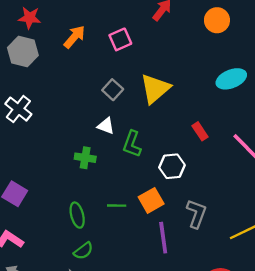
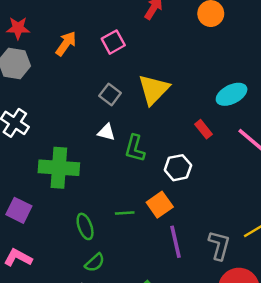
cyan ellipse: (231, 79) -> (232, 94), moved
green cross: (85, 158) -> (59, 168), moved, size x1.8
gray L-shape: (196, 214) -> (219, 245), moved

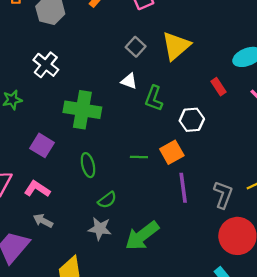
green ellipse: (85, 226) -> (88, 165), moved

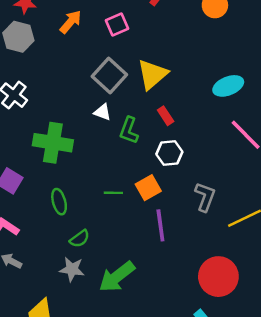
gray square: (136, 47) -> (109, 75), size x1.6
red rectangle: (219, 87) -> (166, 116), moved
gray L-shape: (223, 195) -> (205, 197), moved

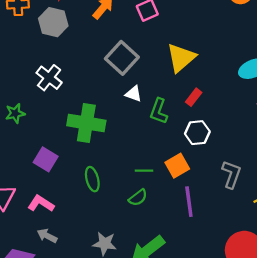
gray square: (109, 75) -> (122, 58), moved
red rectangle: (166, 116) -> (194, 97), turned 72
green semicircle: (80, 239) -> (138, 198), moved

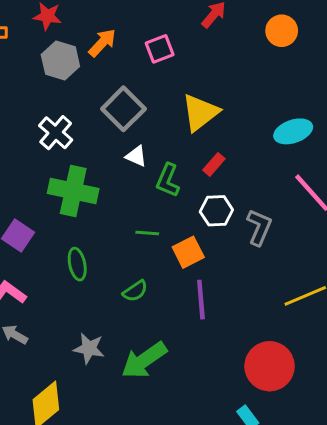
gray hexagon: (53, 22) -> (60, 61), moved
white cross: (49, 78) -> (56, 133), moved
green line: (144, 171) -> (147, 233), moved
gray L-shape: (231, 174) -> (259, 227), moved

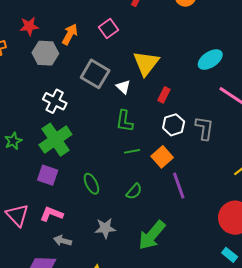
white triangle: (136, 156) -> (123, 87), moved, turned 35
green L-shape: (168, 180) -> (124, 121), moved
green cross: (73, 191) -> (55, 140), moved, turned -32
gray star: (89, 348) -> (105, 228), moved

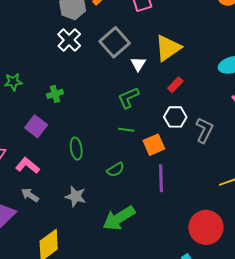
white cross: (55, 101) -> (69, 40), moved
green L-shape: (124, 121) -> (128, 98), turned 40
green cross: (55, 140) -> (55, 94), size x0.5

